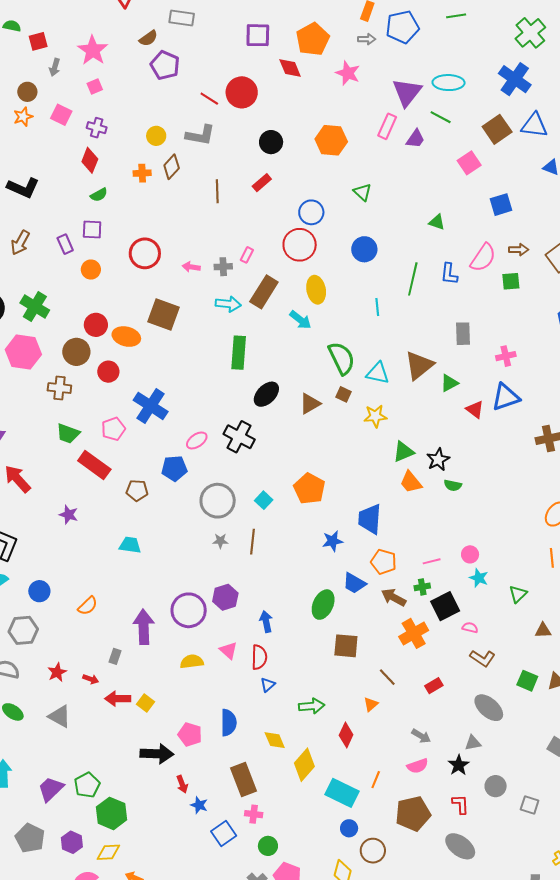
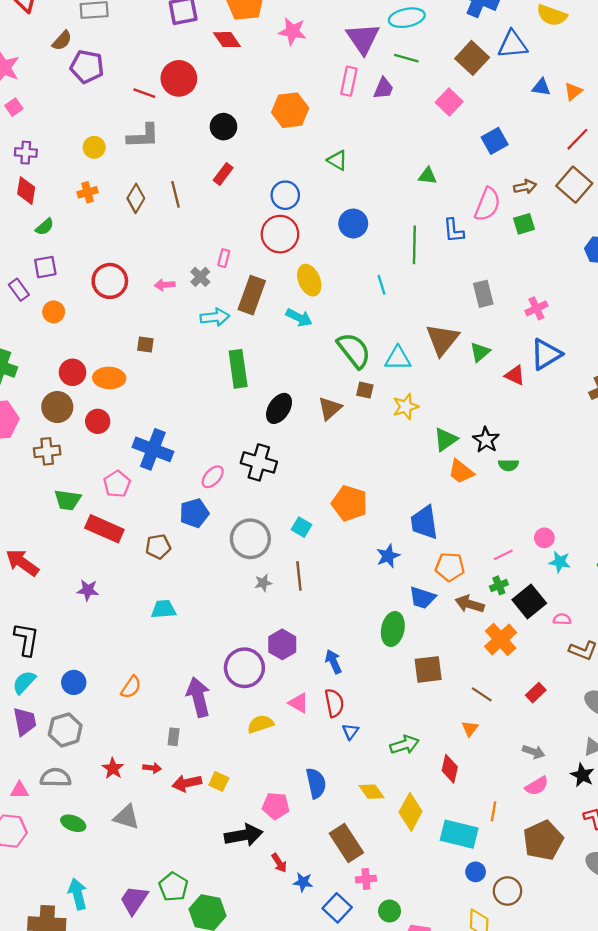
brown diamond: (172, 167) -> (136, 198), moved
gray cross: (223, 267) -> (200, 277), turned -30
brown square: (164, 314) -> (145, 344), size x0.5

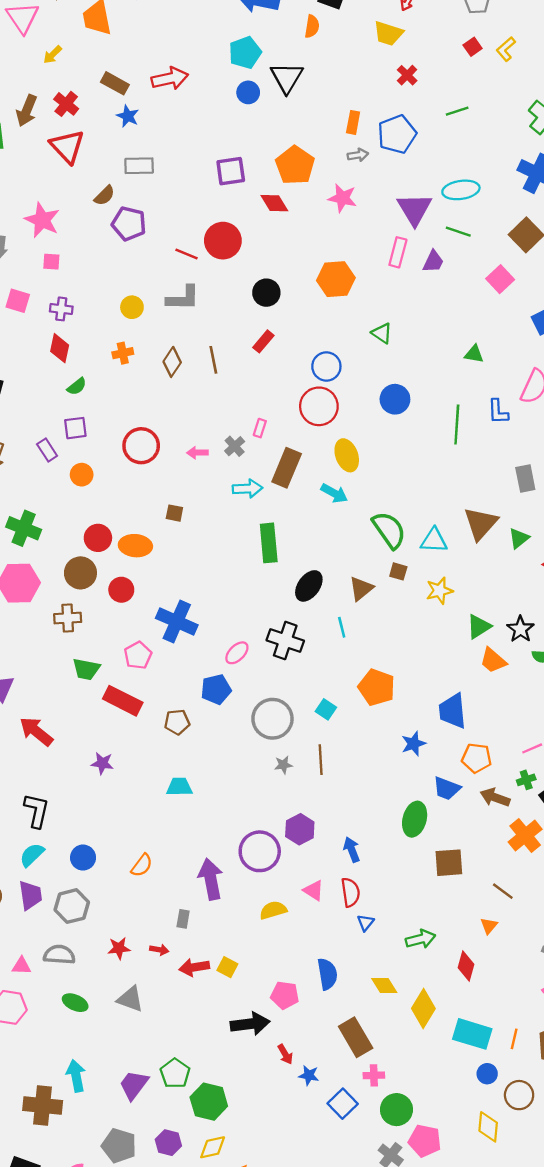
pink square: (14, 107) -> (51, 262), turned 36
cyan line: (382, 285) -> (342, 627), moved
red star: (113, 768) -> (119, 948), turned 30
orange line: (494, 811) -> (514, 1039), moved
green circle: (390, 911) -> (396, 1110), size x1.4

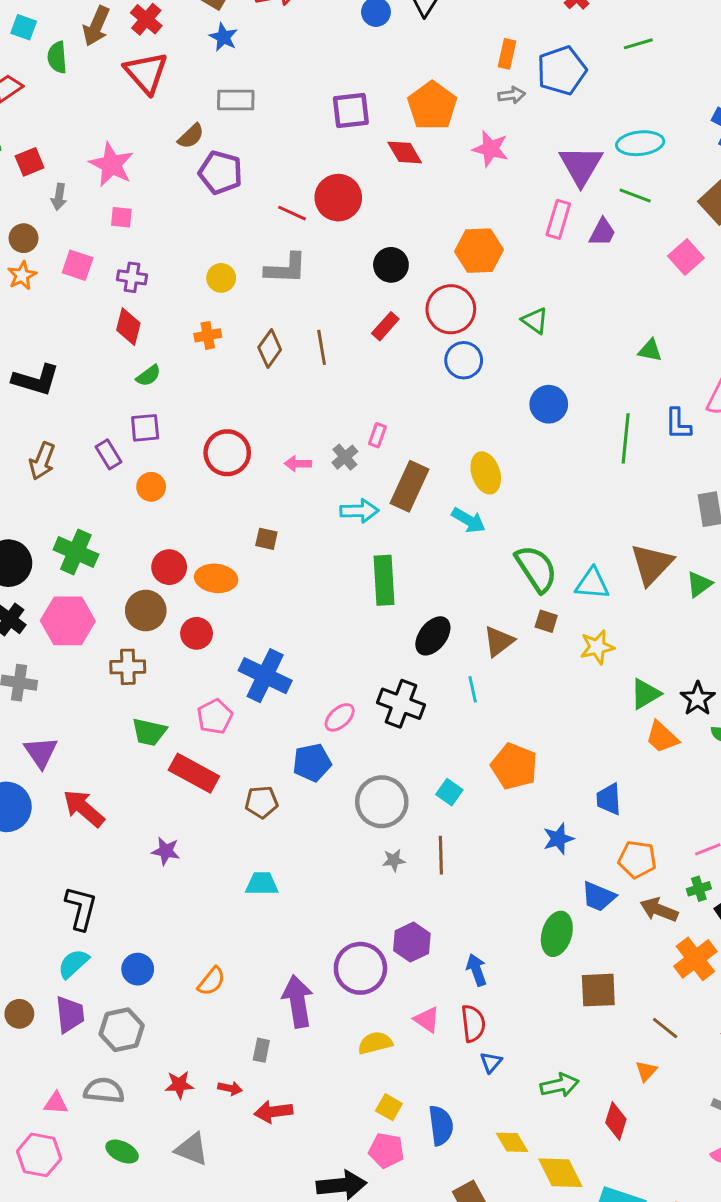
red circle: (319, 406) -> (451, 309), moved
blue trapezoid: (452, 711) -> (609, 799), size x0.7
yellow square: (227, 967) -> (389, 1107), moved
yellow diamond: (423, 1009) -> (560, 1173), turned -60

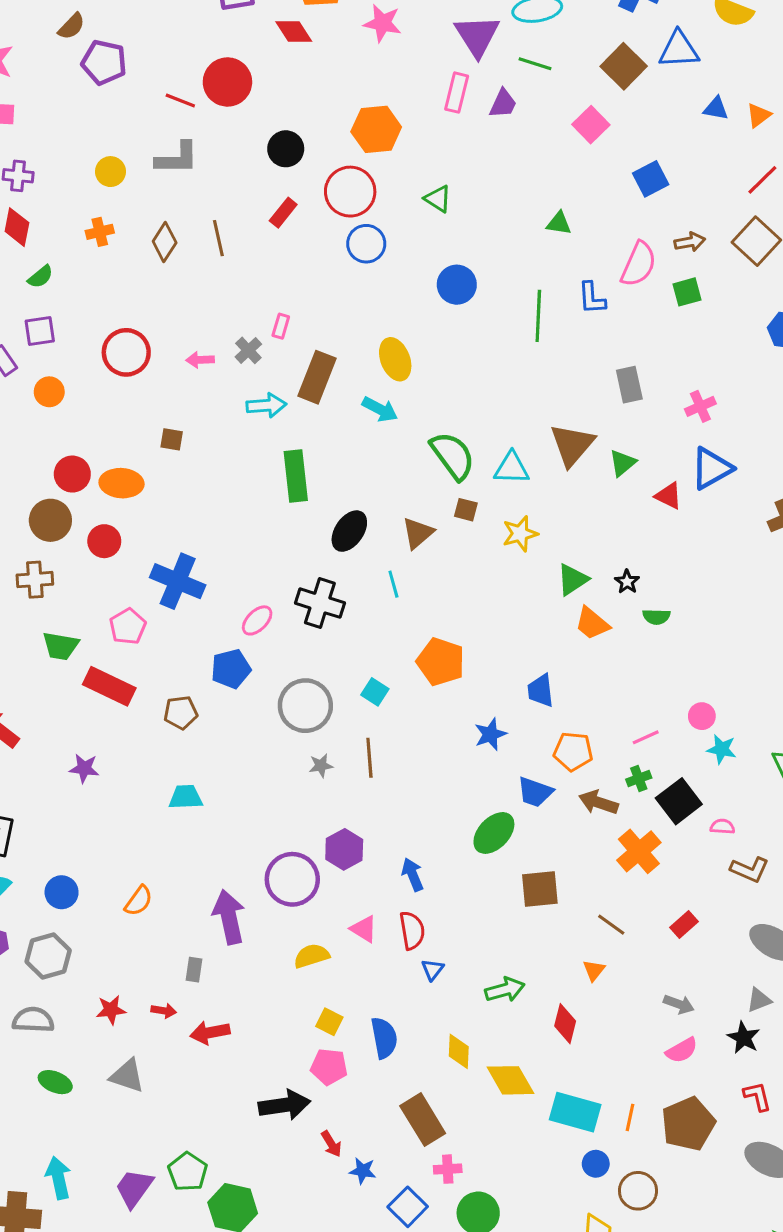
black star: (698, 699) -> (627, 582), size x0.7
green ellipse: (557, 934) -> (494, 833), turned 30
yellow diamond: (512, 1142) -> (459, 1051), turned 36

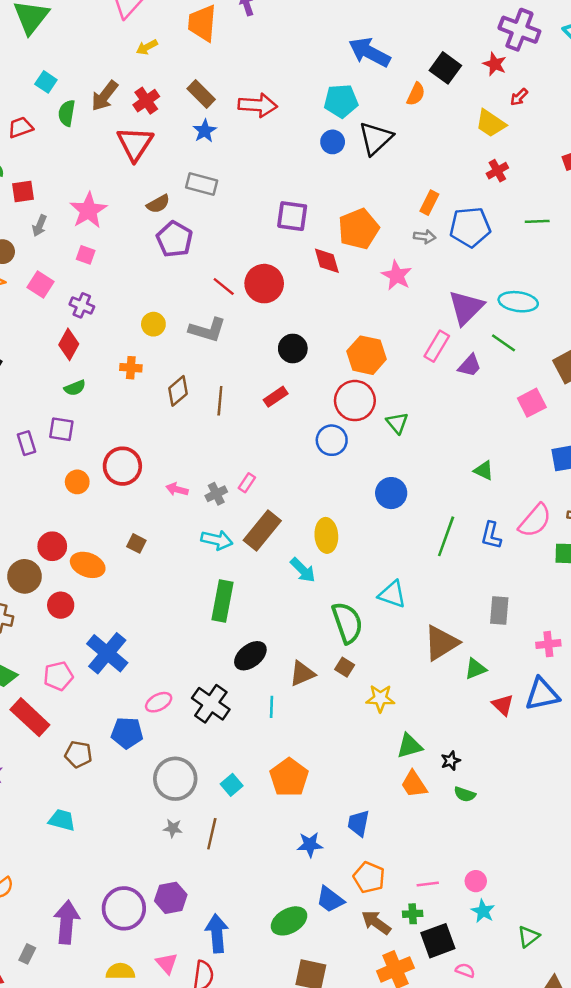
red circle: (350, 192) -> (355, 401), moved
orange circle: (49, 392) -> (77, 482), moved
cyan triangle: (512, 468) -> (392, 594), moved
blue arrow: (413, 875) -> (217, 933), size x1.4

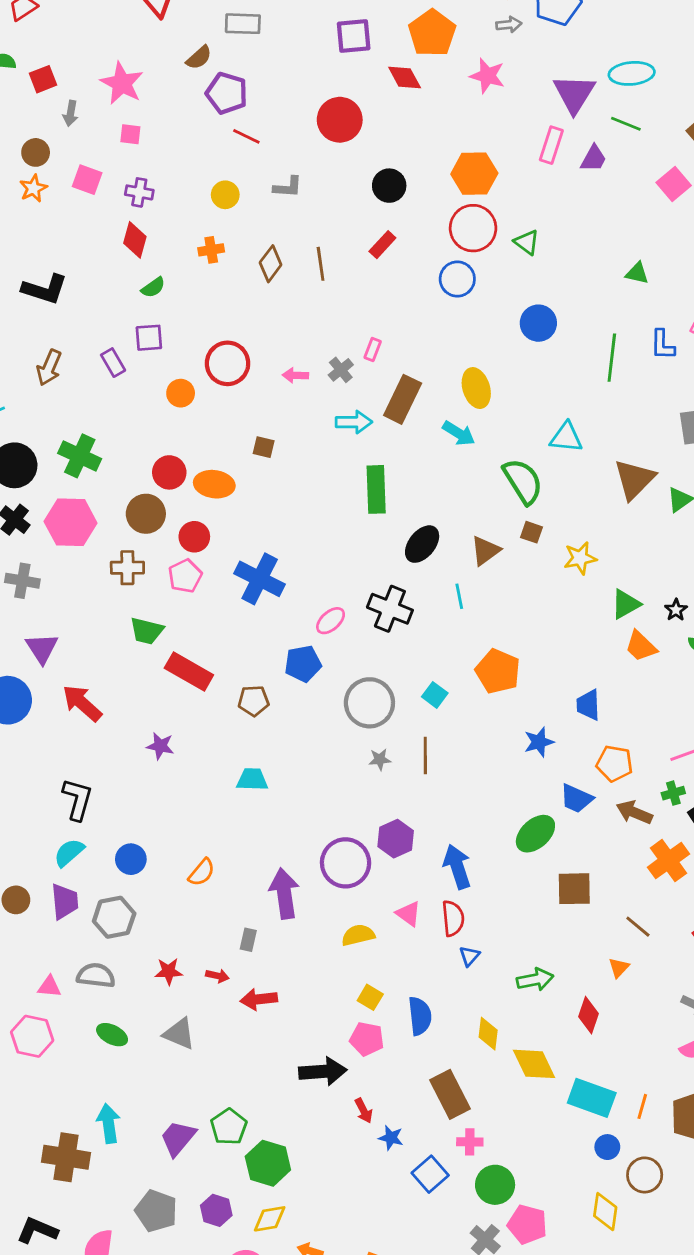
red line: (224, 286) -> (246, 136), moved
gray L-shape: (207, 330) -> (288, 187), size x0.7
pink pentagon: (58, 676) -> (185, 576), moved

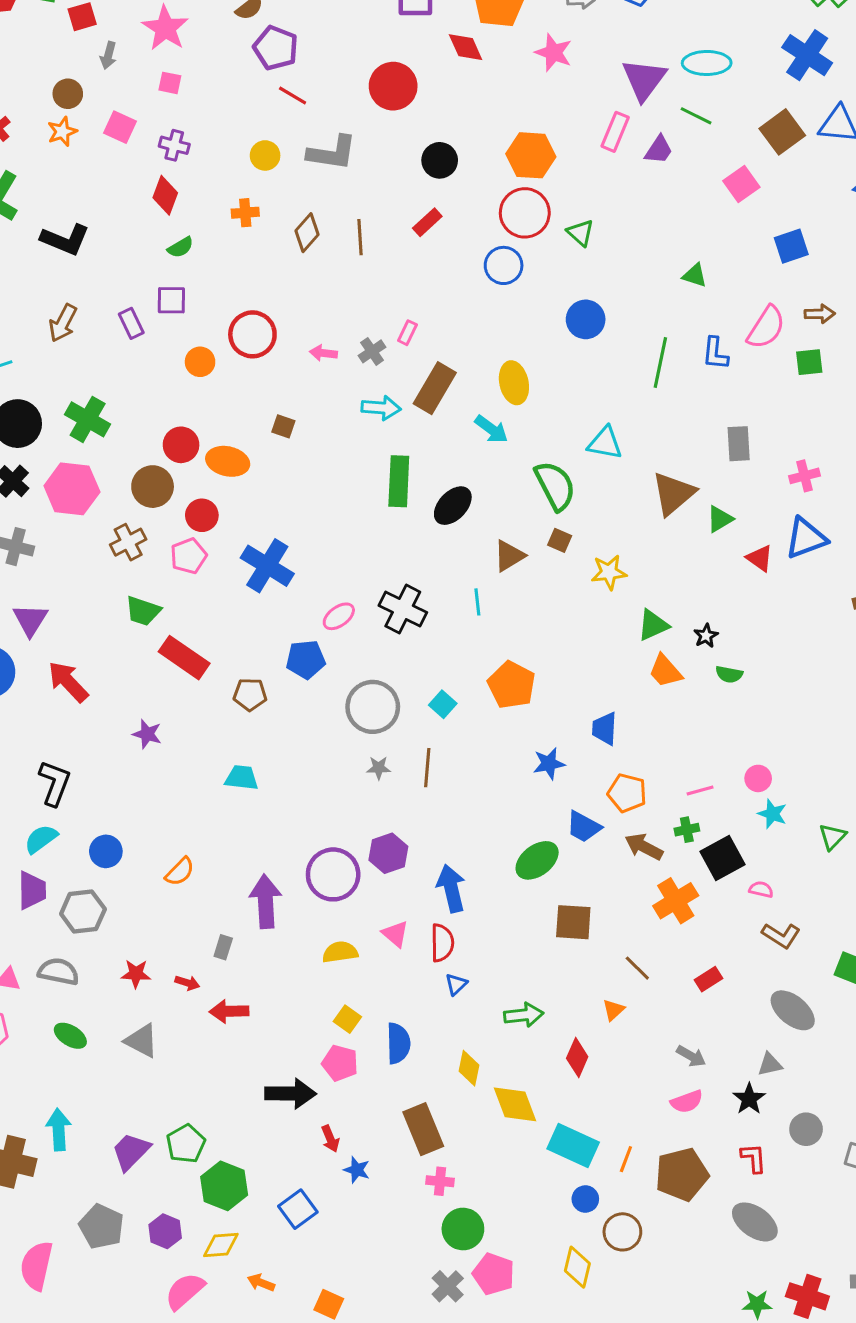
gray L-shape: (288, 187) -> (332, 153), size x1.6
black ellipse: (422, 544) -> (453, 506), moved
brown cross: (127, 568) -> (128, 542), turned -32
blue square: (430, 1174) -> (298, 1209), moved

